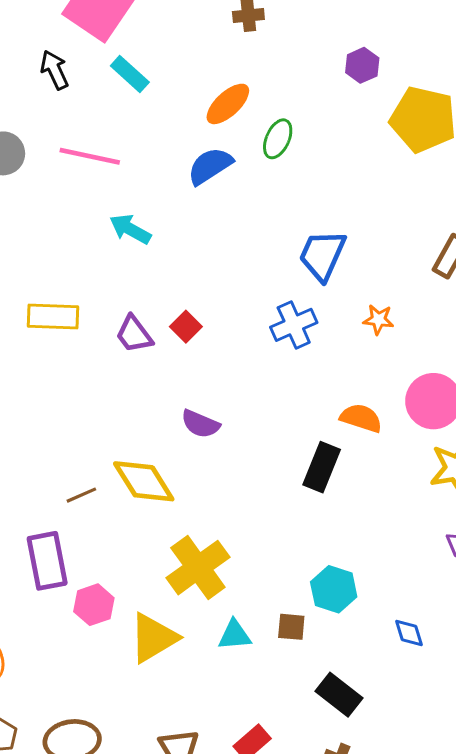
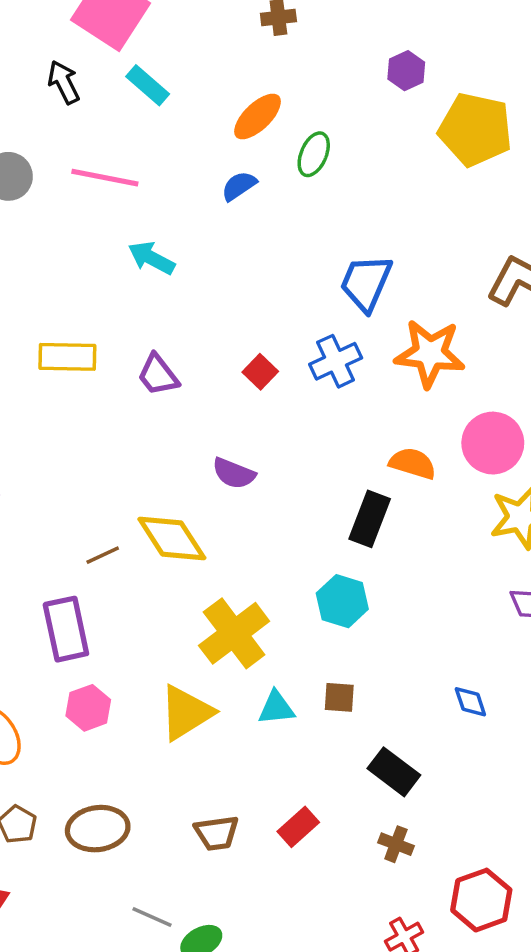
blue semicircle: (210, 166) -> (239, 186), size x0.7
orange star: (378, 320) -> (430, 353), size x2.0
red square: (186, 327) -> (260, 372), moved
cyan hexagon: (334, 589) -> (342, 601), moved
pink hexagon: (94, 605) -> (88, 708), moved

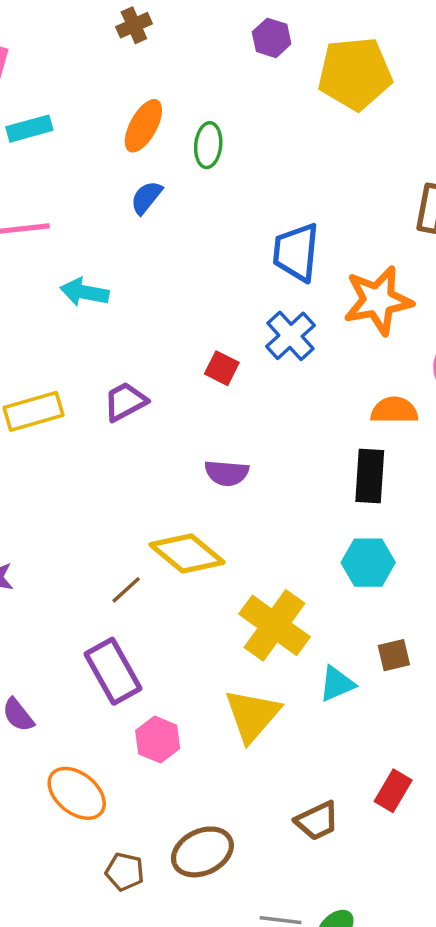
cyan rectangle: (148, 85) -> (29, 129), turned -39
purple trapezoid: (158, 375) -> (125, 402), turned 117

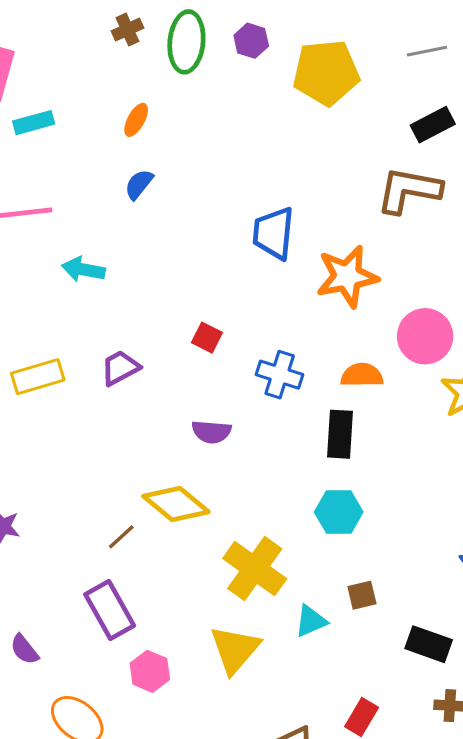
orange ellipse: (143, 126) -> (136, 120), size x0.7
green ellipse: (208, 145) -> (186, 42), moved, size x1.5
blue cross: (290, 336) -> (280, 375), moved, turned -30

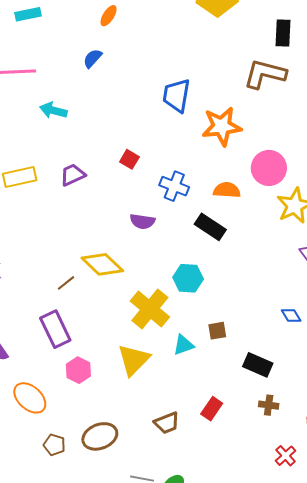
orange ellipse: (136, 120) -> (109, 16), moved
black rectangle: (433, 125) -> (283, 33), turned -64
purple semicircle: (211, 432) -> (142, 221), moved
black rectangle: (340, 434) -> (210, 227), turned -64
cyan hexagon: (339, 512) -> (188, 278), moved

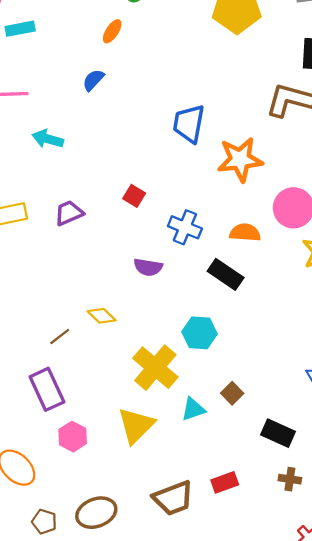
yellow diamond: (102, 264) -> (102, 316), size x0.6
brown square: (217, 331) -> (232, 393), turned -36
red rectangle: (212, 409) -> (225, 482), turned 35
brown trapezoid: (167, 423) -> (173, 498), size x1.4

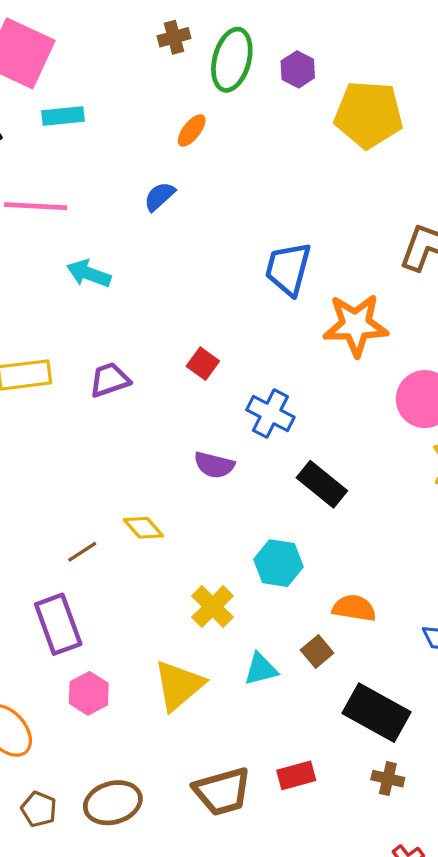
orange semicircle: (245, 233) -> (354, 608), moved
yellow cross: (155, 368) -> (213, 607), size x0.7
black rectangle: (278, 433) -> (377, 713), size x1.4

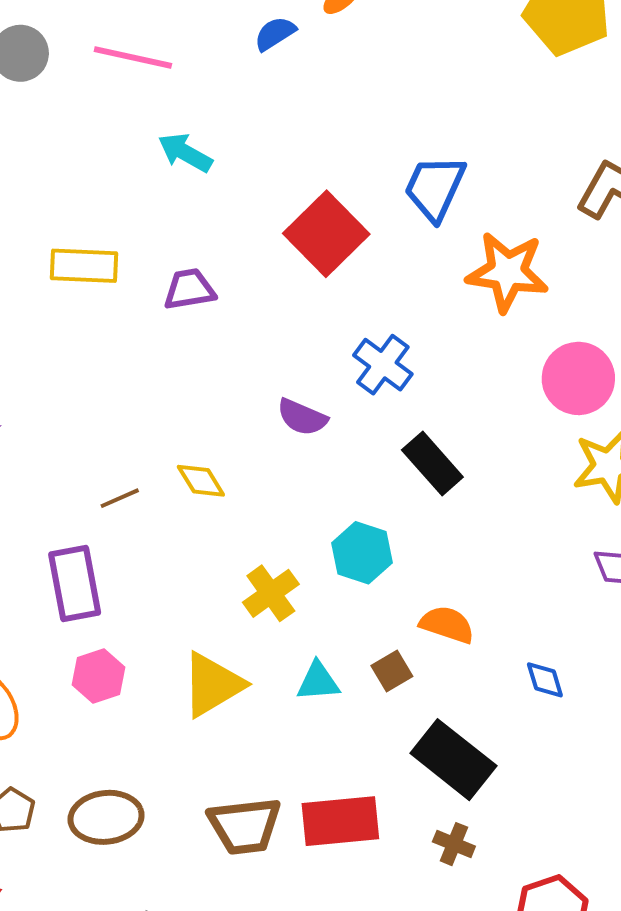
blue semicircle: (159, 196) -> (275, 34), moved
red square: (203, 364) -> (326, 234), moved, size x2.0
red rectangle: (296, 775) -> (340, 821), size x1.6

